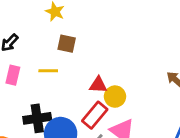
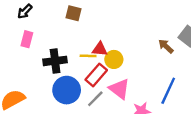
yellow line: (48, 71) -> (88, 56), moved
black cross: (37, 118) -> (55, 61), moved

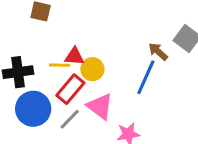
blue line: (168, 91) -> (146, 77), moved

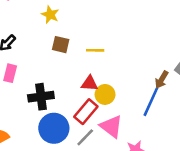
brown arrow: (158, 52) -> (162, 80), turned -102
yellow line: (60, 65) -> (95, 50), moved

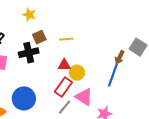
brown square: (61, 45) -> (39, 37), turned -32
black cross: (41, 97) -> (29, 53), moved
blue circle: (54, 128) -> (24, 98), moved

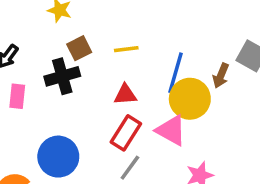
yellow circle: (77, 73) -> (190, 99), moved, size x1.5
blue line: (113, 75) -> (175, 73), moved
pink triangle: (84, 97) -> (171, 130), moved

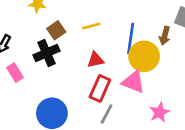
pink rectangle: (17, 96) -> (15, 73), turned -30

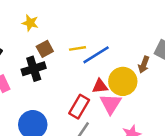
blue line: (131, 38) -> (96, 55), moved, turned 44
red triangle: (95, 60) -> (100, 86), moved
pink triangle: (133, 82) -> (111, 104), turned 35

